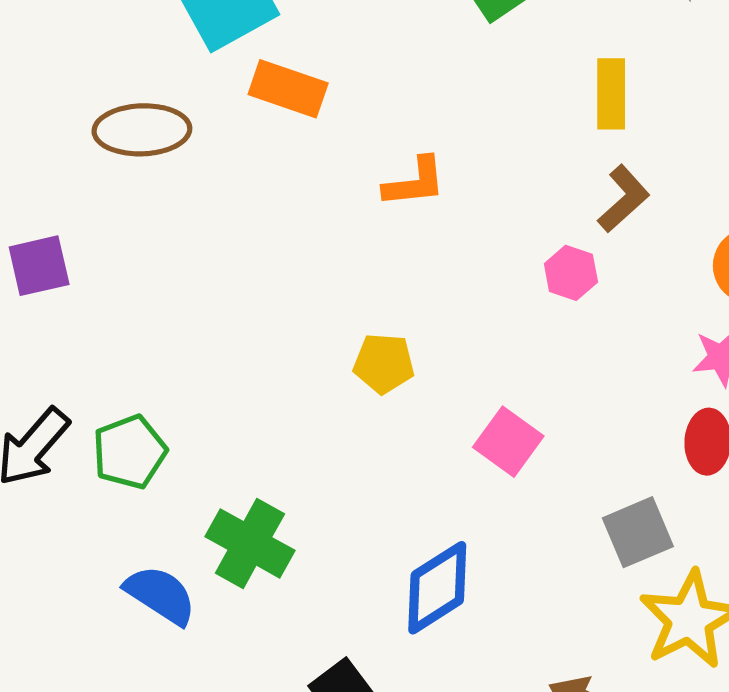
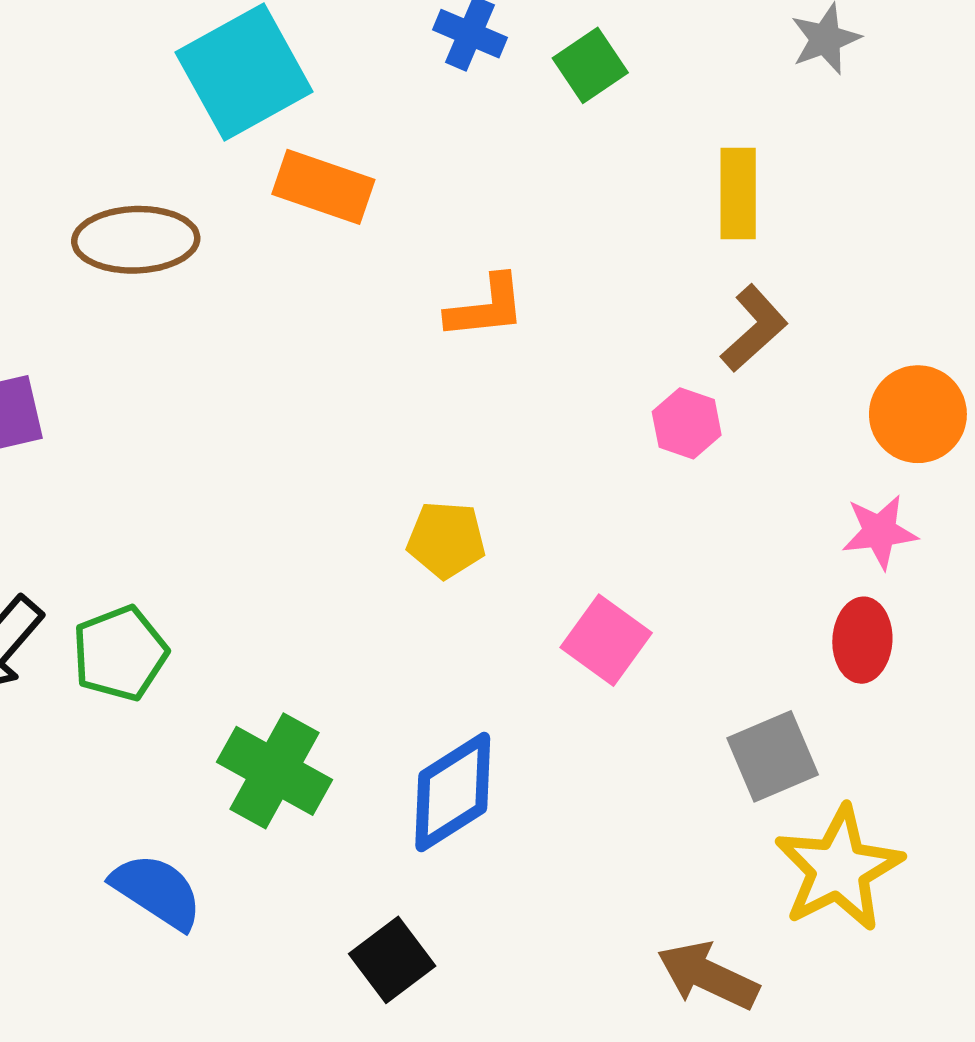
blue diamond: (437, 588) -> (453, 792), moved
blue semicircle: (160, 595) -> (157, 891), moved

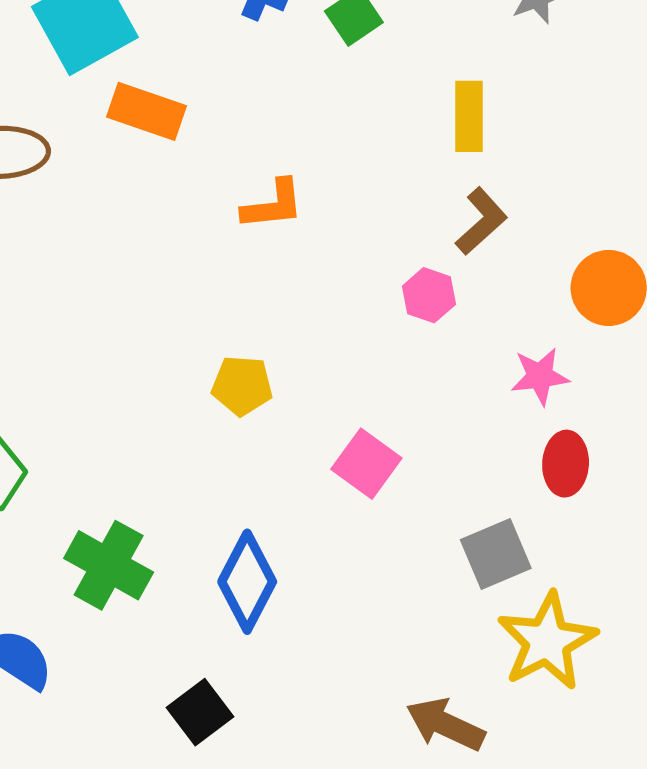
pink star: (880, 532) -> (540, 376), moved
blue diamond: (453, 792) -> (247, 582), turned -30

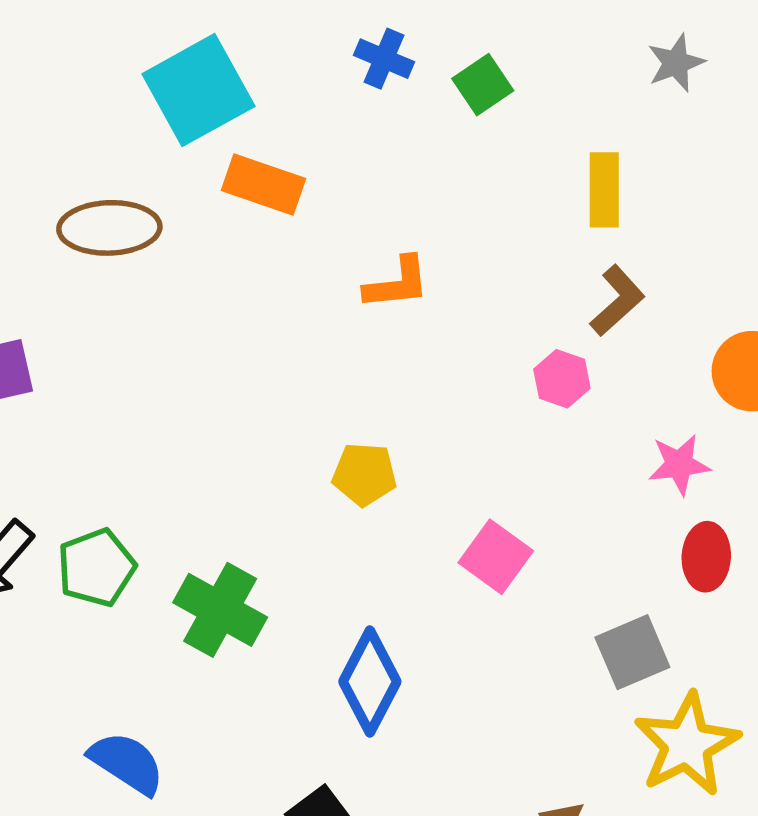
green cross: (109, 565) -> (220, 610), moved

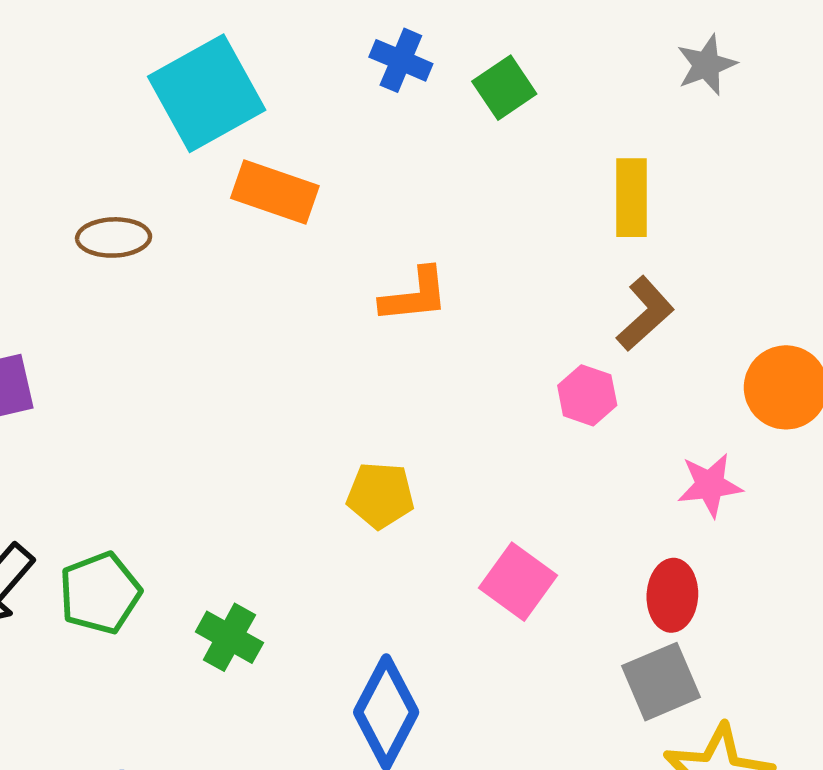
brown ellipse: (109, 228) -> (114, 237), size x0.7
red ellipse: (706, 557) -> (672, 595), moved
green cross: (220, 610) -> (229, 637), size x0.7

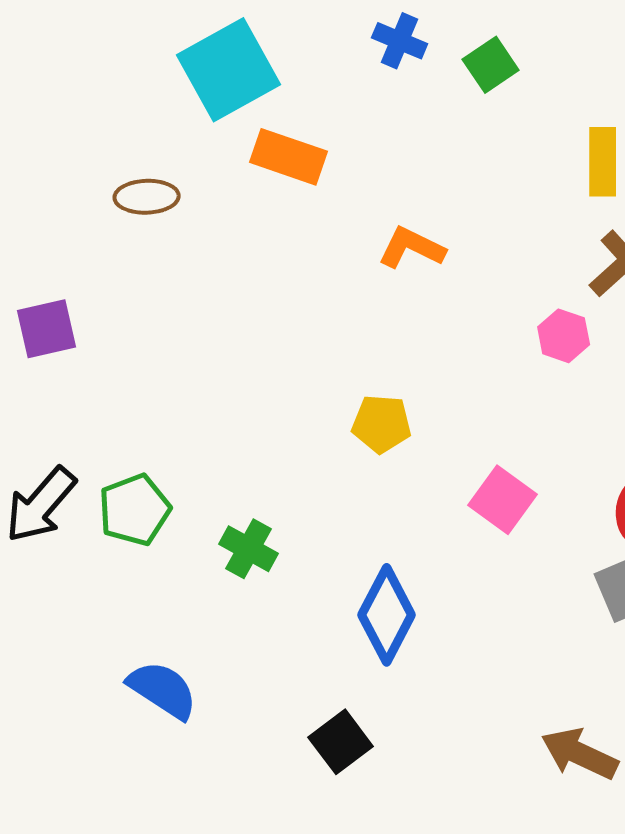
orange L-shape: (415, 295) -> (412, 248), turned -148

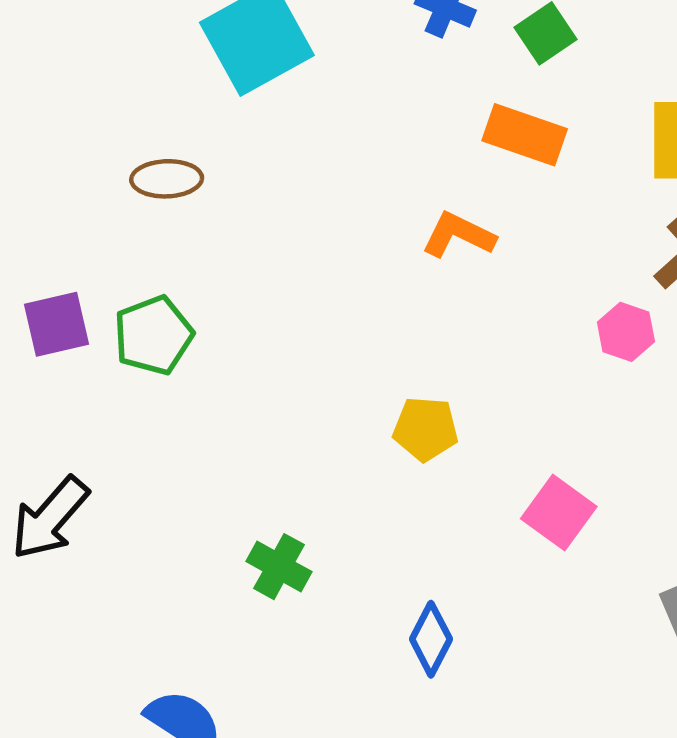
orange rectangle: (289, 157) -> (525, 135), moved
green pentagon: (135, 510) -> (153, 335), moved
blue diamond: (387, 615) -> (431, 639), size x0.7

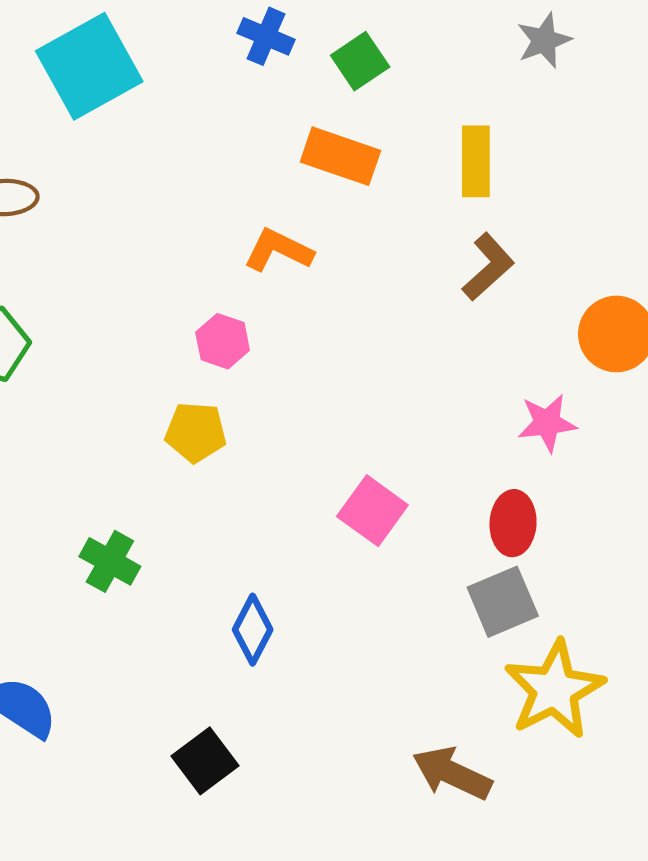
pink hexagon: (626, 332) -> (223, 341), moved
yellow pentagon: (425, 429) -> (196, 432), moved

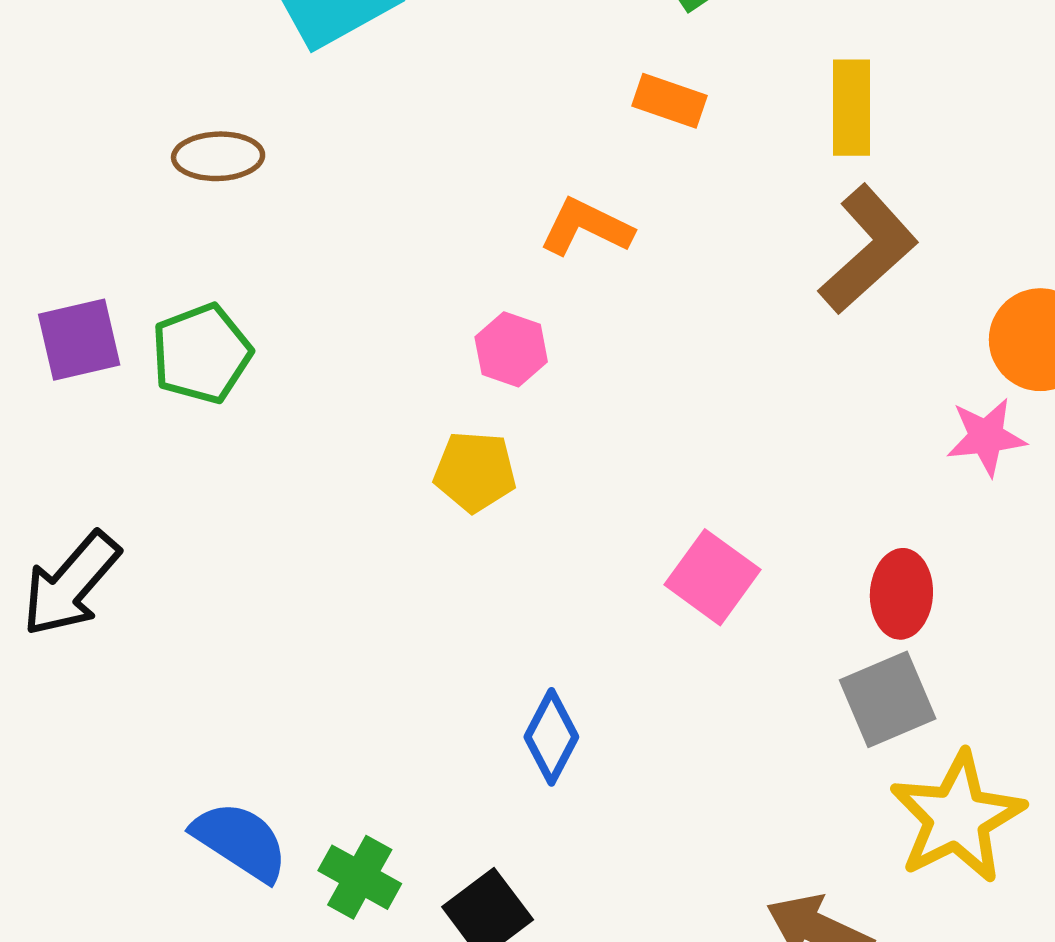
orange rectangle: (340, 156) -> (669, 101), size x0.7
brown L-shape: (488, 267) -> (868, 249), size x1.4
pink star: (547, 423) -> (986, 437), moved
green cross: (110, 561) -> (360, 877), moved

